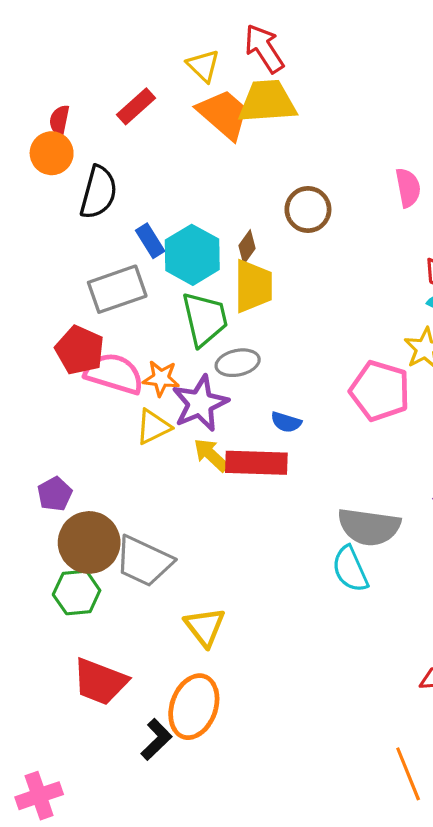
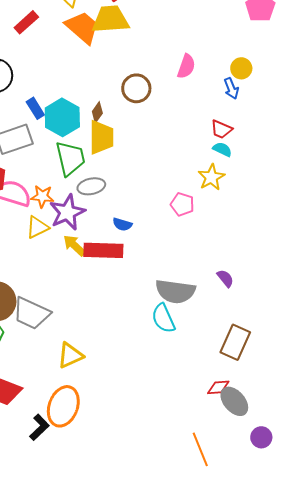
pink semicircle: (408, 188) -> (186, 66), moved, turned 30
pink pentagon: (380, 391) -> (182, 204), size x0.6
yellow triangle: (205, 627) -> (70, 355), turned 44

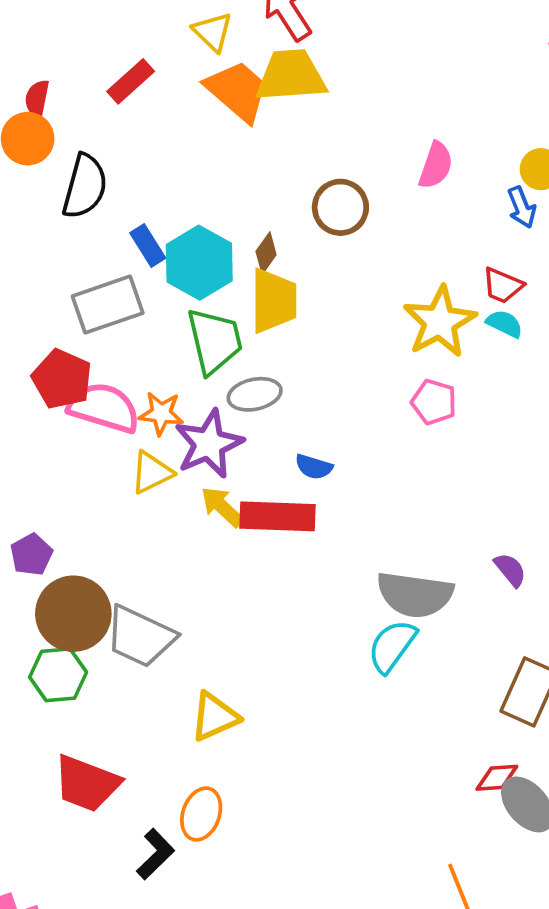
yellow star: (211, 177) -> (440, 322), moved, size x1.4
pink pentagon: (182, 204) -> (434, 402), moved
cyan semicircle: (163, 318) -> (392, 646), turned 60
orange ellipse: (63, 406) -> (201, 814), size x0.7

